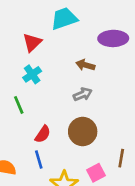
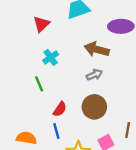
red triangle: (32, 42) -> (41, 24), moved
brown arrow: (85, 65) -> (97, 49), size x1.5

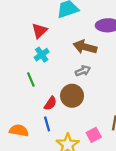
red triangle: (41, 24) -> (40, 31), moved
brown circle: (94, 107) -> (72, 96), moved

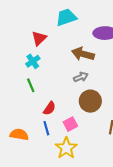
cyan cross: (42, 55) -> (33, 61), moved
brown circle: (72, 96) -> (90, 101), moved
pink square: (94, 135) -> (70, 124), moved

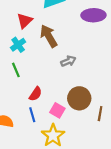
brown arrow: (83, 54) -> (49, 36), moved, turned 45
brown circle: (90, 101) -> (79, 98), moved
pink square: (70, 124) -> (57, 110), turned -32

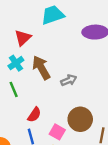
brown arrow: (49, 36) -> (41, 68), moved

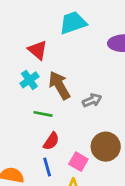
red triangle: (23, 38) -> (38, 50), turned -36
green line: (14, 89) -> (43, 114), moved, turned -56

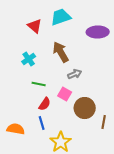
red triangle: (38, 50) -> (35, 26), moved
brown arrow: (59, 85) -> (61, 52), moved
pink square: (78, 162) -> (65, 94), moved

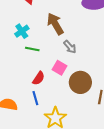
gray arrow: (75, 74) -> (70, 47), turned 72
green line: (39, 84) -> (32, 49), moved

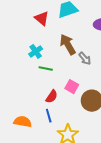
gray arrow: (70, 47) -> (85, 58), moved

